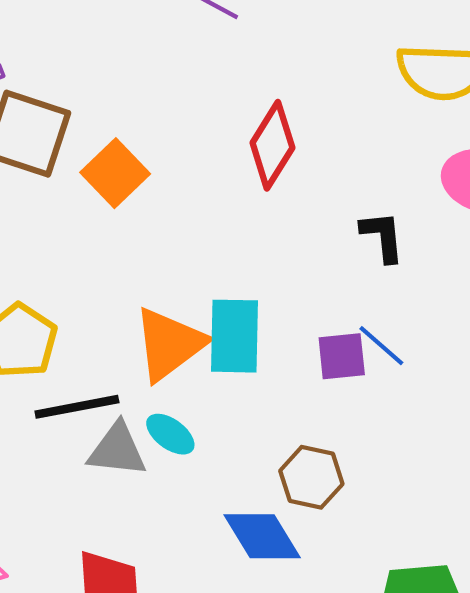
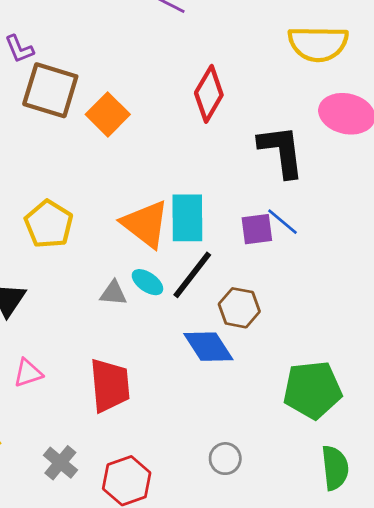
black L-shape: (383, 236) -> (281, 151), size x1.6
orange triangle: (169, 344) -> (145, 224), turned -44
black line: (77, 407) -> (192, 275), moved, turned -40
gray triangle: (117, 450) -> (113, 293), size x0.7

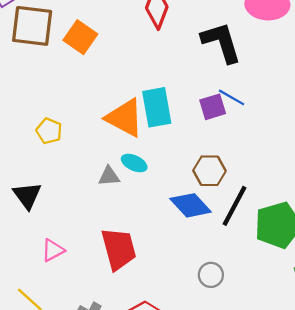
yellow pentagon: (49, 224) -> (49, 131), size x0.7
black line: (192, 275) -> (235, 206), moved
gray circle: (225, 459) -> (211, 275), moved

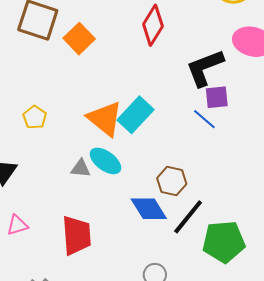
black L-shape: (221, 42) -> (205, 68), turned -105
cyan rectangle: (157, 107) -> (135, 115), turned 42
purple square: (213, 107) -> (217, 97), moved
cyan ellipse: (134, 163) -> (105, 161), size x1.4

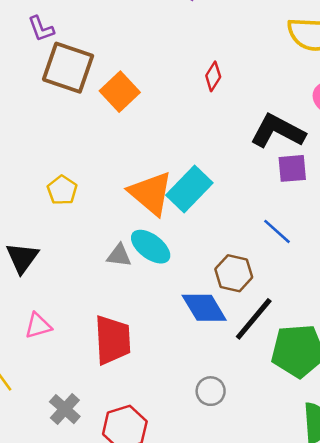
red diamond: (153, 25) -> (213, 76), size x0.6
black L-shape: (205, 68) -> (278, 131), turned 48
blue line: (204, 119) -> (277, 231), moved

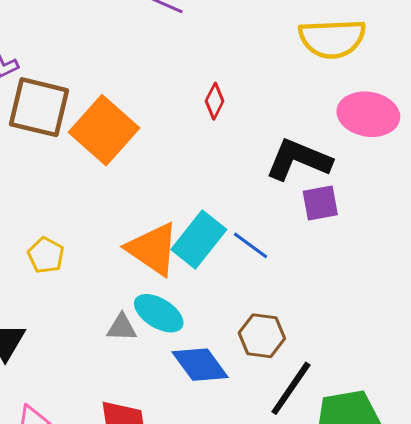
orange square: (120, 92) -> (104, 130), size x1.4
blue line: (277, 231) -> (250, 245), moved
blue diamond: (204, 308) -> (200, 365), moved

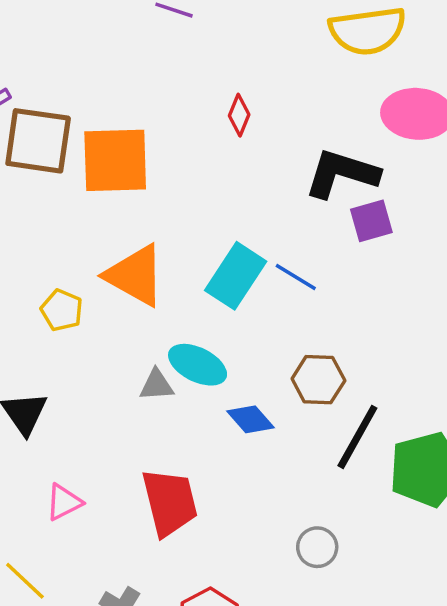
orange square: (104, 130) -> (115, 160), turned -38
orange triangle: (153, 249) -> (135, 275), moved
blue diamond: (200, 365) -> (251, 419), size x0.7

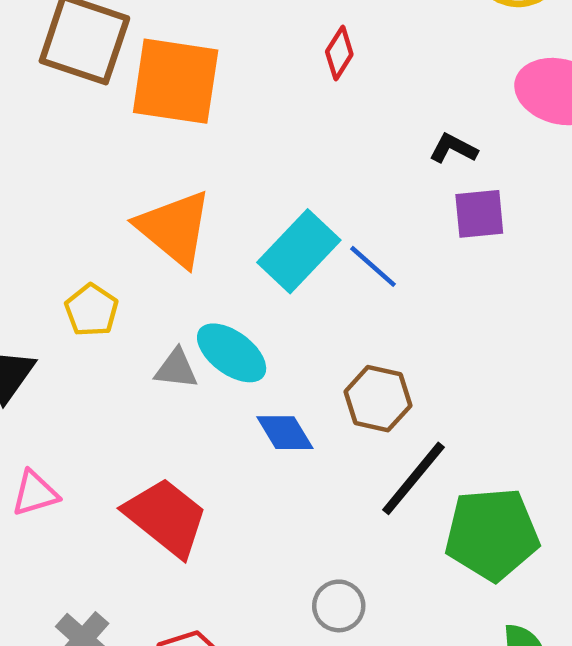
black L-shape: (342, 174) -> (453, 148), size x0.5
yellow pentagon: (62, 310) -> (91, 310), moved
red trapezoid: (170, 502) -> (166, 517), turned -48

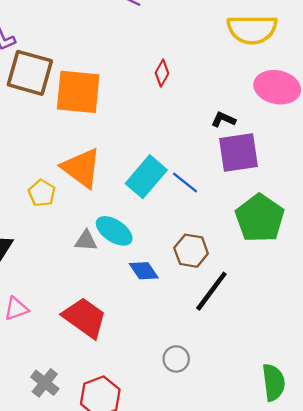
purple square: (479, 214) -> (239, 153), size x1.5
yellow pentagon: (91, 310) -> (42, 193), moved
green pentagon: (492, 534) -> (260, 218), moved, turned -30

